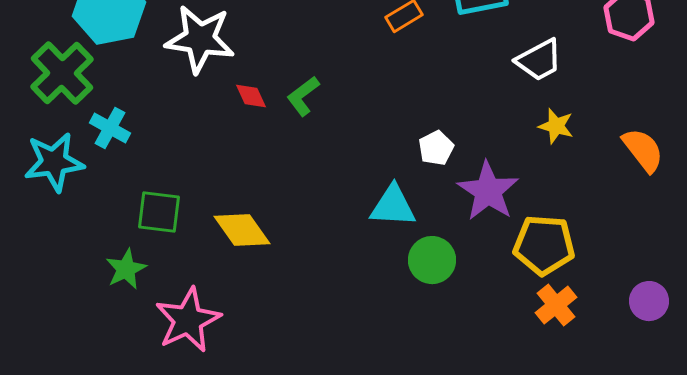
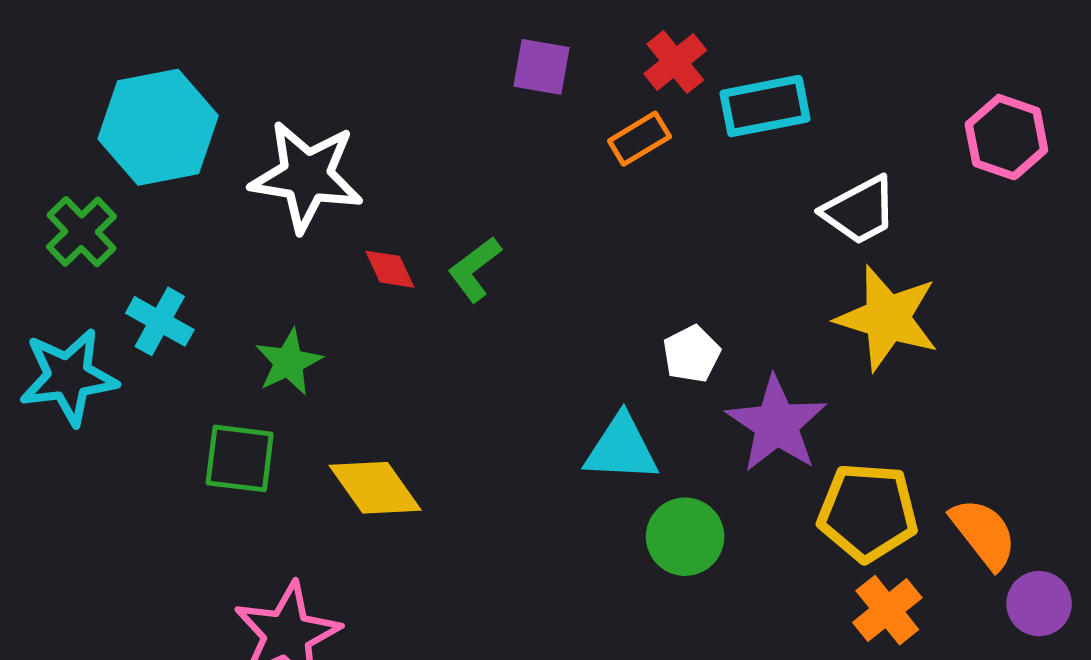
green cross: (62, 73) -> (81, 232), size x0.7
yellow star: (556, 126) -> (887, 318), size x1.8
orange semicircle: (643, 150) -> (984, 533), moved
green star: (126, 269) -> (289, 362), moved

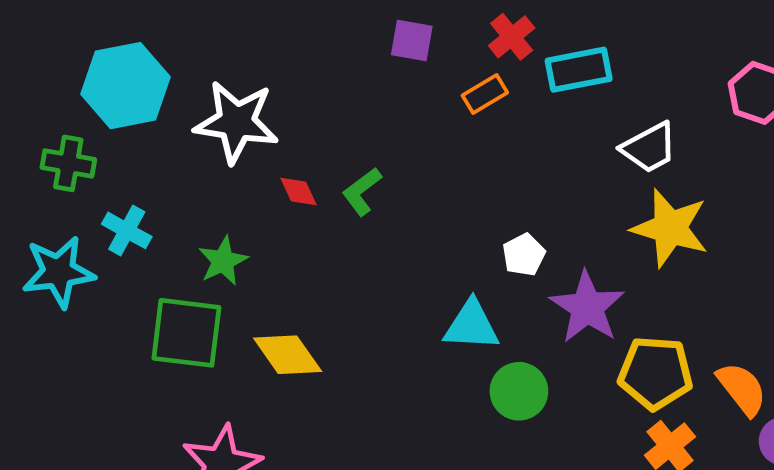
green cross: (81, 232) -> (68, 163), turned -36
green square: (240, 458) -> (186, 333), size x1.4

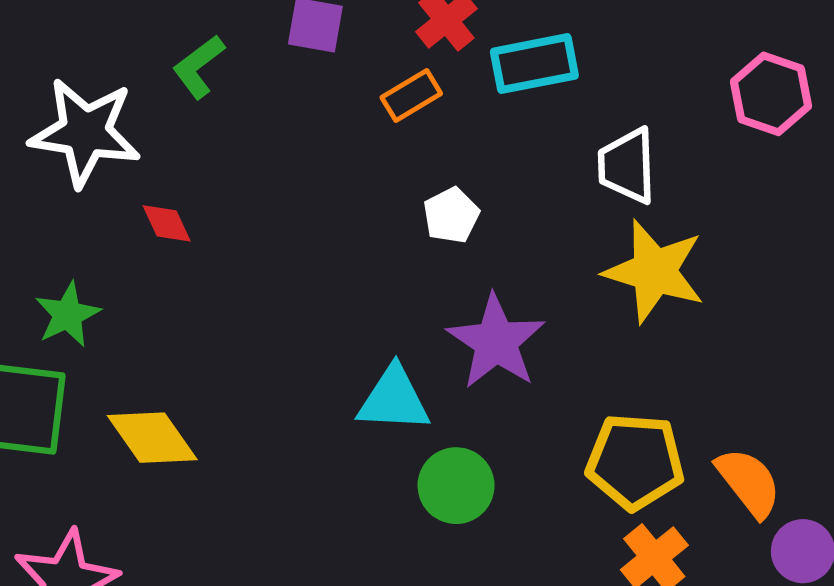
white trapezoid: (649, 148) -> (627, 166), turned 116
green L-shape: (362, 191) -> (199, 67), moved
white pentagon: (524, 255) -> (451, 215), moved
purple star: (587, 307) -> (496, 342), moved

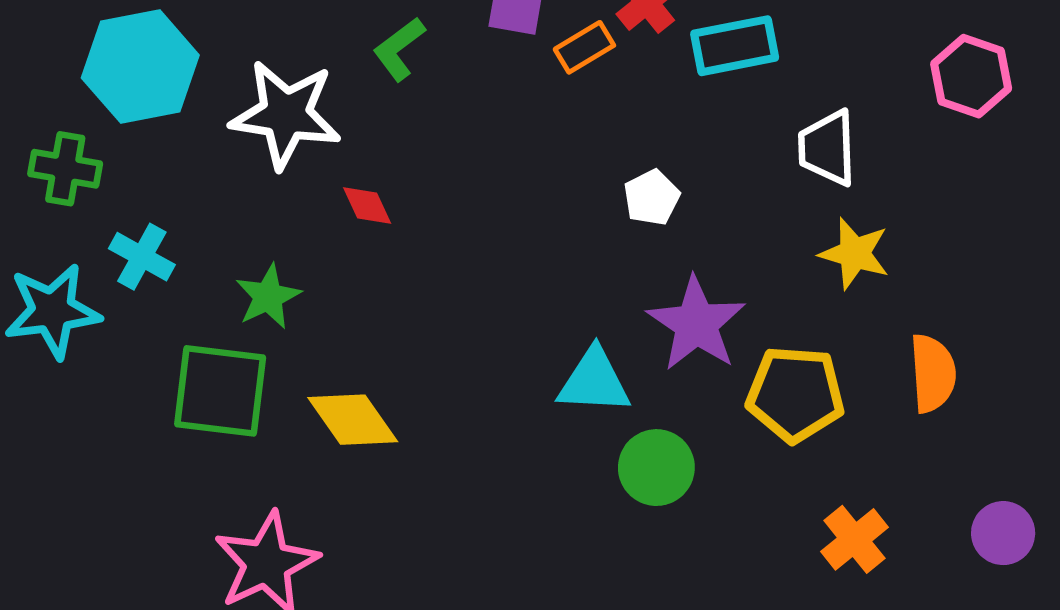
orange rectangle: (411, 96) -> (584, 47), moved
yellow star: (654, 271) -> (854, 253), size x0.7
yellow pentagon: (635, 462) -> (795, 394), moved
orange semicircle: (749, 482) -> (933, 373), moved, turned 34

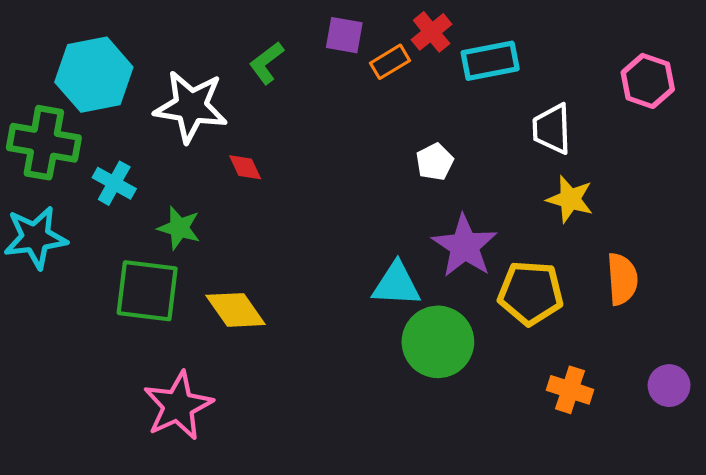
green cross: (65, 169) -> (44, 143), size x1.5
cyan cross: (142, 257) -> (114, 183), moved
green star: (268, 297) -> (179, 228), turned -30
green circle: (656, 468) -> (438, 342), size x1.4
orange cross: (854, 539) -> (570, 390), turned -33

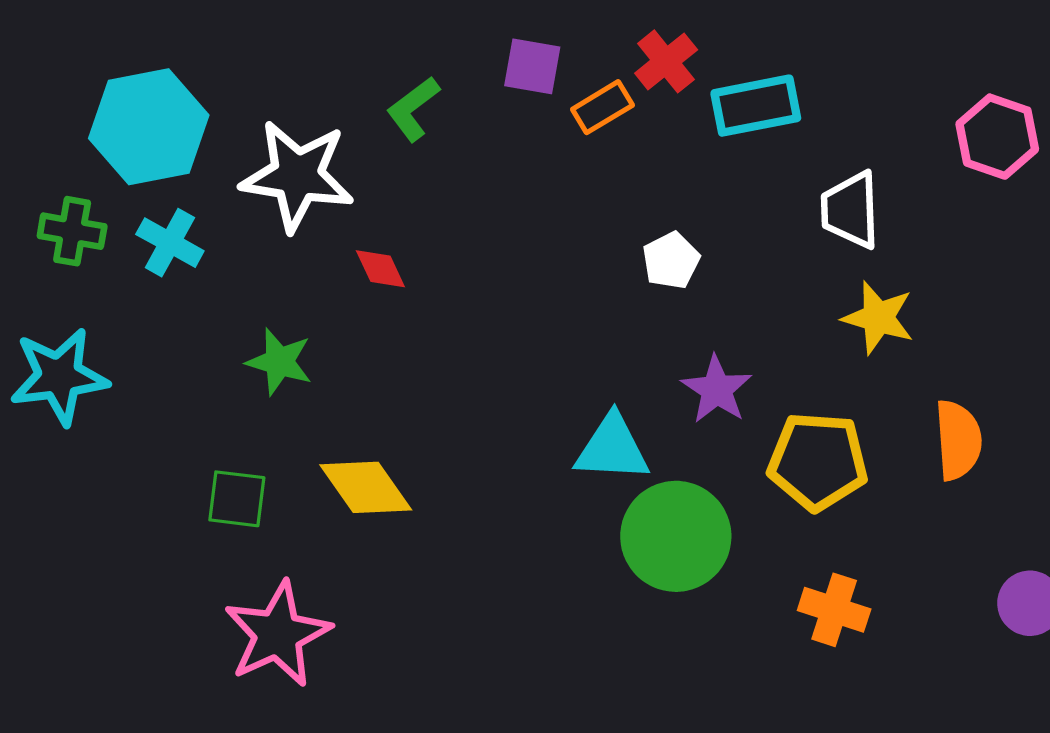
green cross: (44, 143) -> (72, 231), size x0.6
cyan cross: (114, 183) -> (170, 243), moved
purple star: (465, 246) -> (717, 389), size x0.7
green square: (147, 291) -> (237, 499), moved, size x0.6
orange cross: (570, 390) -> (834, 610), moved

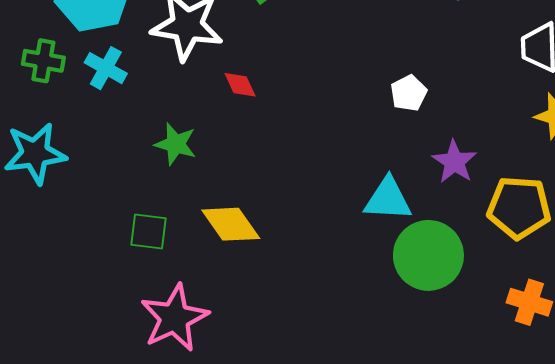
white pentagon: (671, 261) -> (409, 93), moved

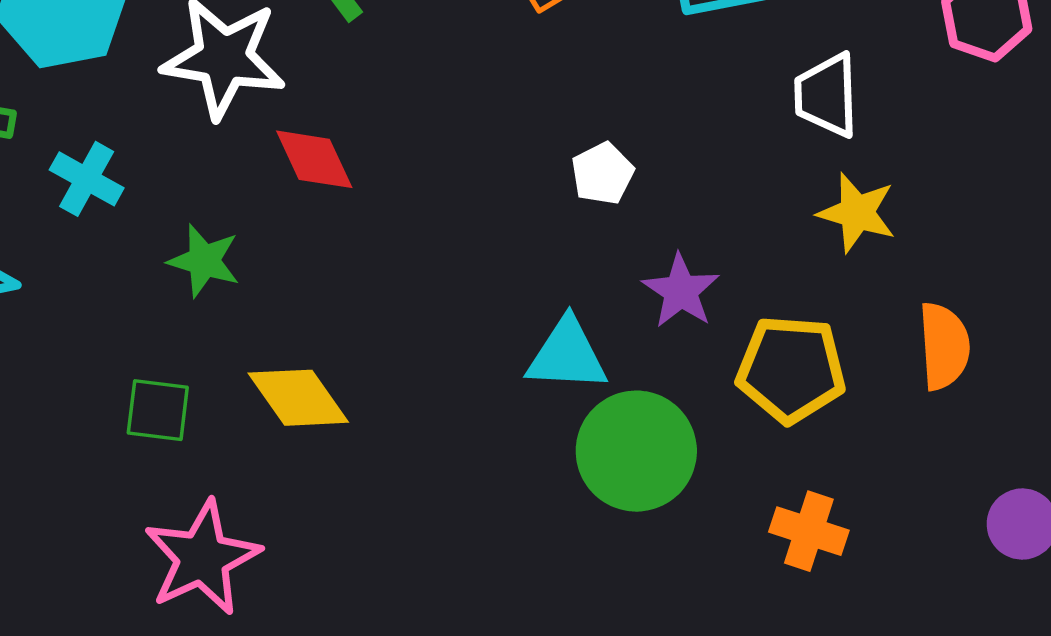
cyan cross: (106, 68) -> (87, 179), moved
red diamond: (240, 85) -> (314, 159), size x1.4

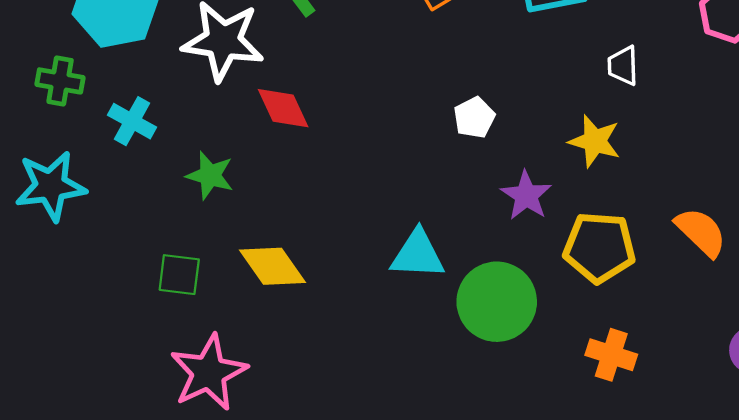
white trapezoid: (827, 95) -> (623, 66), size x0.7
yellow star: (857, 213) -> (595, 141), moved
orange semicircle: (944, 346) -> (701, 232), turned -42
cyan triangle: (567, 355) -> (418, 254), moved

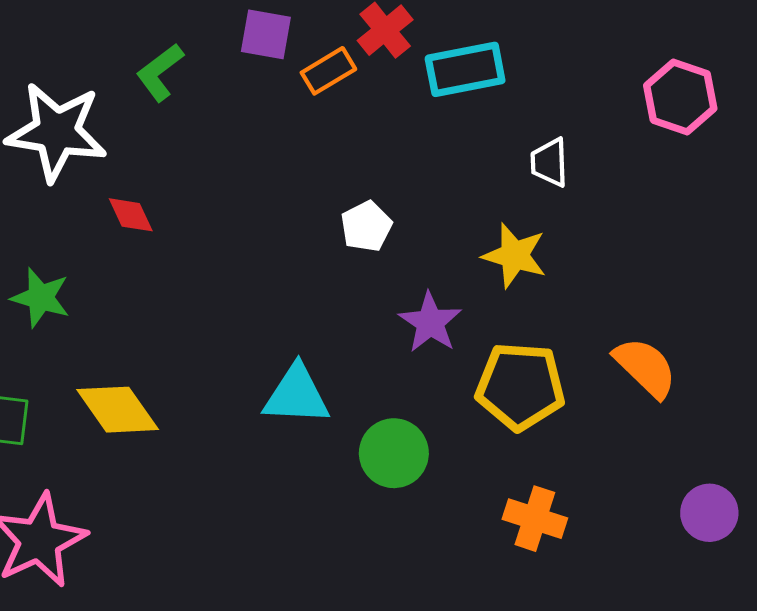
red diamond: (283, 108) -> (131, 215), size x0.7
green circle: (497, 302) -> (394, 453), size x0.7

